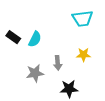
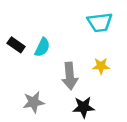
gray arrow: (58, 63) -> (70, 76), size x1.5
gray star: (35, 73) -> (34, 102), moved

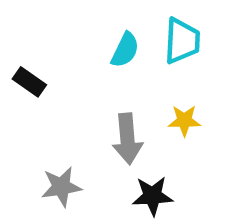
cyan trapezoid: (100, 22) -> (182, 41), turned -80
cyan semicircle: (42, 47) -> (125, 50), moved

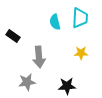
cyan semicircle: (125, 50) -> (55, 22), turned 140
gray arrow: (127, 139) -> (39, 57), moved

